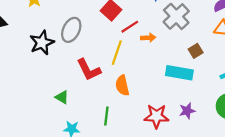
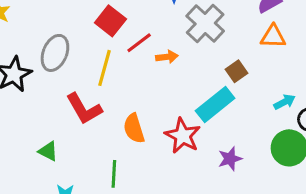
yellow line: (117, 53) -> (104, 68), moved
cyan rectangle: (179, 73) -> (215, 105), turned -45
red star: (156, 116) -> (183, 136), moved, turned 30

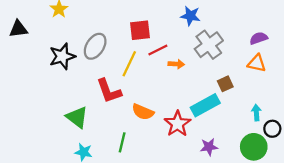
red square: (110, 21) -> (140, 30), turned 35
cyan arrow: (284, 102) -> (256, 113), turned -77
orange semicircle: (134, 128) -> (143, 112), turned -60
green triangle: (48, 151) -> (77, 117), size x1.5

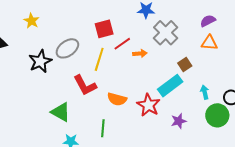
gray ellipse: (95, 46) -> (67, 48), turned 30
cyan arrow: (256, 113) -> (205, 92), moved

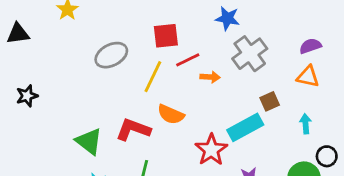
black star: (40, 61) -> (27, 96), moved, size x0.7
red L-shape: (85, 85) -> (133, 130), moved, turned 130
cyan arrow: (205, 92) -> (306, 124), moved
orange semicircle: (117, 99) -> (171, 114), moved

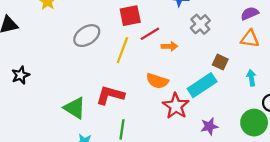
gray cross: (250, 54) -> (200, 24), size x0.7
brown square: (270, 101) -> (220, 62), turned -35
orange semicircle: (171, 114) -> (157, 81), moved

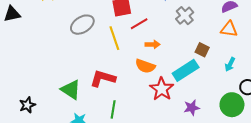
orange arrow: (170, 46) -> (153, 44), moved
yellow line: (122, 50) -> (114, 38), turned -40
black star: (20, 75) -> (27, 105), moved
cyan arrow: (251, 78) -> (230, 64), turned -144

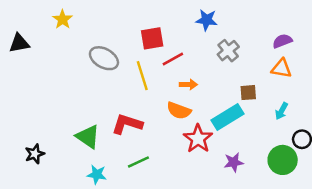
gray ellipse: (82, 25) -> (104, 58), turned 60
brown square: (202, 50) -> (248, 93), turned -32
green line: (113, 109) -> (138, 162), turned 54

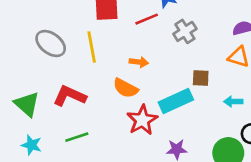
gray ellipse: (104, 58) -> (51, 43), moved
red line: (173, 59) -> (147, 19), moved
cyan arrow: (282, 111) -> (233, 102), turned 54

